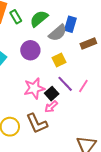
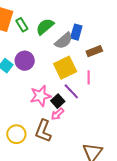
purple circle: (30, 50) -> (25, 61), moved
yellow square: (59, 60) -> (65, 68), size x1.6
pink line: (83, 86) -> (89, 77), moved, turned -32
brown L-shape: (37, 123) -> (43, 131), turned 45

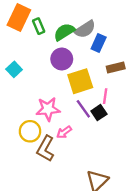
gray semicircle: (64, 41) -> (85, 29), moved
purple circle: (25, 61) -> (62, 59), moved
black square: (58, 101) -> (99, 113), moved
yellow circle: (16, 134) -> (30, 131), moved

